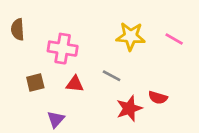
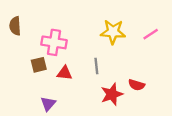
pink line: (174, 39) -> (151, 34), turned -63
gray line: (112, 76) -> (96, 66), turned 56
brown square: (35, 83) -> (39, 65), moved

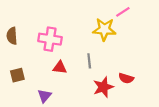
brown semicircle: (15, 26) -> (12, 36), moved
pink line: (151, 34) -> (123, 12), moved
brown square: (39, 65) -> (17, 75), moved

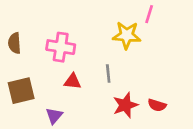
pink line: (123, 12) -> (149, 14), turned -40
brown square: (17, 75) -> (21, 91), size x1.5
red semicircle: (126, 78) -> (157, 105), moved

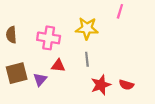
yellow star: (127, 35) -> (87, 28), moved
purple triangle: (54, 116) -> (40, 79), moved

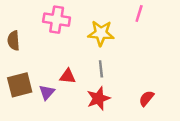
pink cross: (49, 38) -> (57, 20), moved
red star: (101, 85) -> (98, 98), moved
red semicircle: (126, 85) -> (146, 98), turned 112

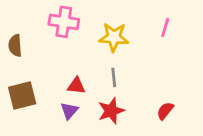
pink line: (139, 13) -> (165, 27), moved
purple triangle: (47, 92) -> (69, 111), moved

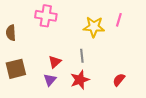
yellow star: (114, 37) -> (94, 27), moved
red triangle: (76, 86) -> (55, 62), turned -48

